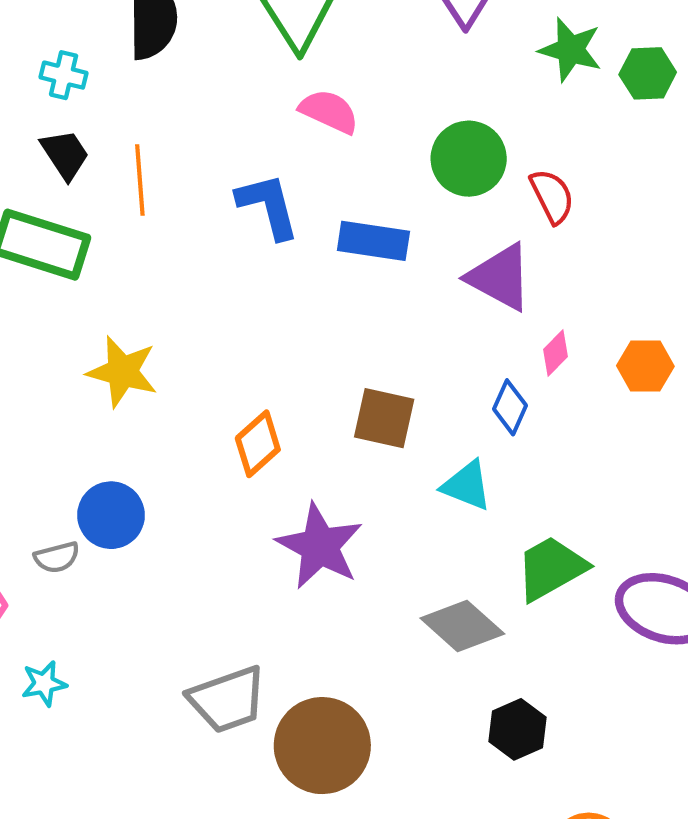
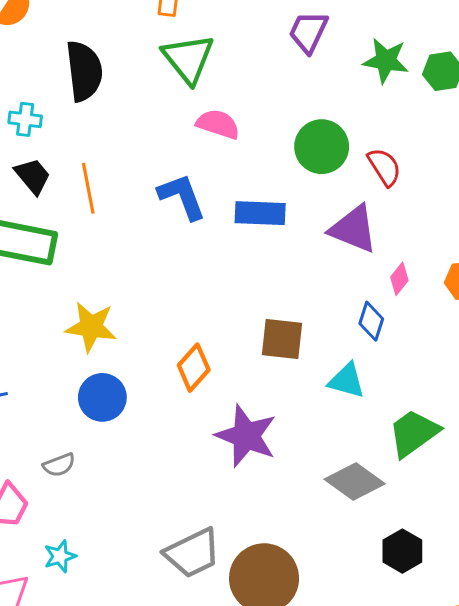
blue circle: (111, 515) -> (102, 397), moved

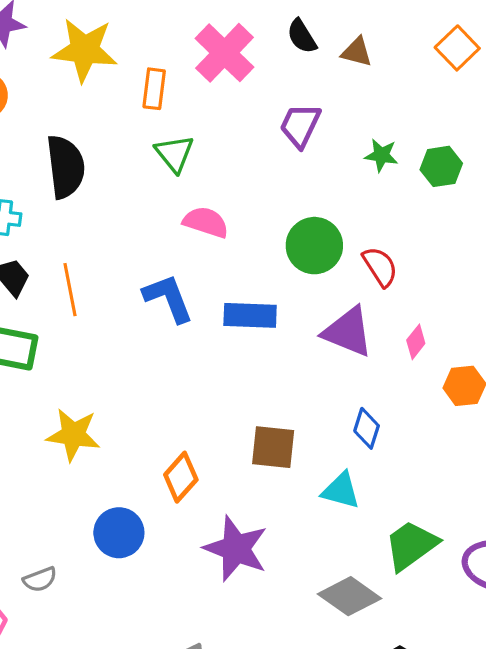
green triangle: (188, 59) -> (174, 154), size x0.7
green star: (386, 61) -> (381, 155), size x0.7
pink diamond: (399, 279) -> (416, 342), moved
blue circle: (102, 397) -> (119, 533), moved

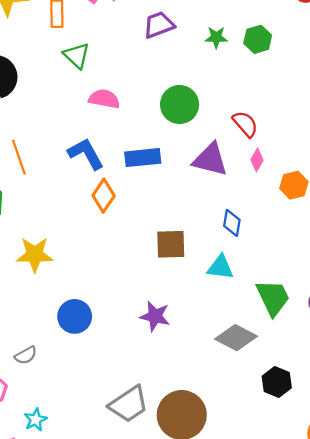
purple trapezoid: (300, 125) -> (159, 25), turned 52
red semicircle: (380, 267) -> (245, 124), moved
orange diamond: (181, 477) -> (104, 196), moved
green trapezoid: (411, 545) -> (273, 298), turned 108
purple star: (236, 549) -> (155, 316), size x0.7

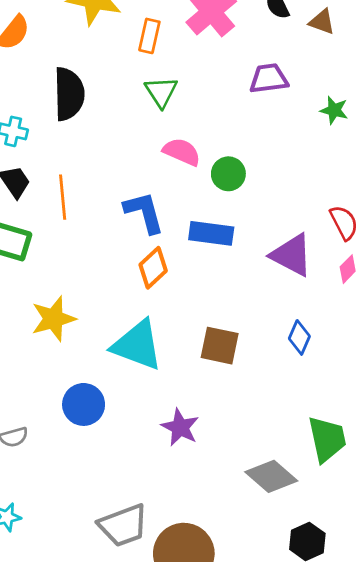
green circle: (180, 105) -> (228, 174), moved, size x0.7
yellow star: (35, 255) -> (53, 319), turned -30
cyan triangle: (220, 267) -> (137, 345), moved, size x1.6

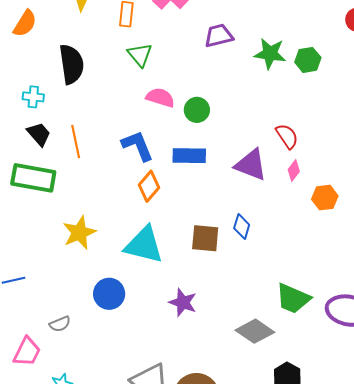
green star: (334, 110) -> (270, 54), size x1.5
blue diamond: (299, 337) -> (242, 227), moved
green trapezoid: (327, 439) -> (293, 299), turned 132

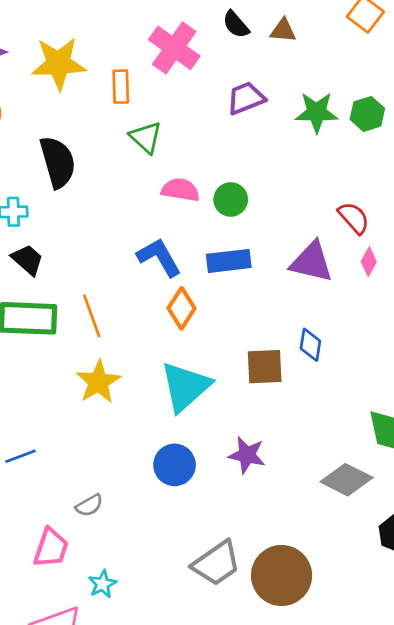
orange line: (76, 141) -> (92, 316), moved
cyan triangle: (144, 245) -> (185, 387), turned -48
blue circle: (109, 294) -> (175, 465), moved

